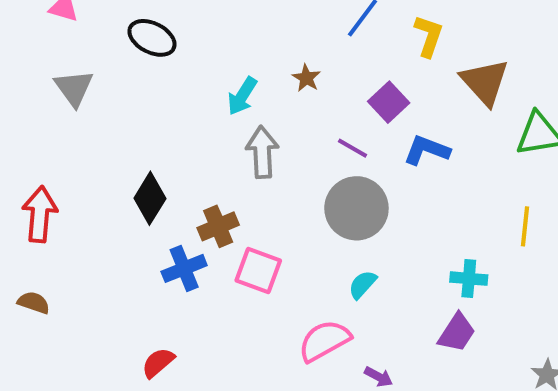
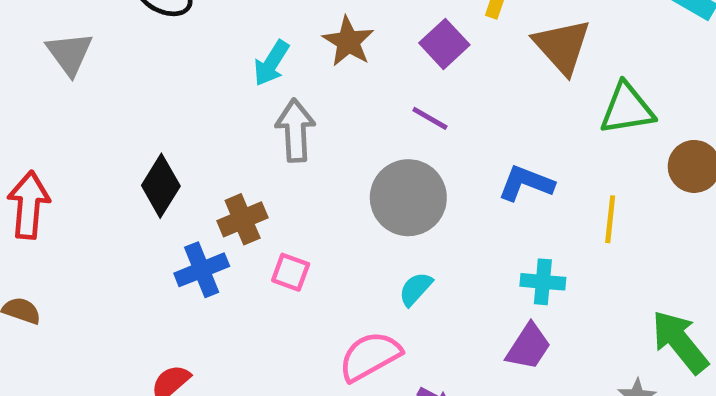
brown star: (306, 78) -> (348, 42), size x1.5
purple square: (389, 102) -> (444, 44), moved
purple line: (352, 148) -> (430, 118), moved
blue L-shape: (427, 150) -> (526, 183), moved
pink square: (258, 270) -> (291, 272), size x0.7

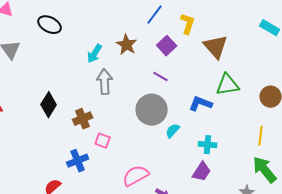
green triangle: (627, 109) -> (228, 85), moved
yellow line: (610, 219) -> (261, 136), moved
blue cross: (202, 270) -> (78, 161), moved
cyan semicircle: (416, 289) -> (173, 131), moved

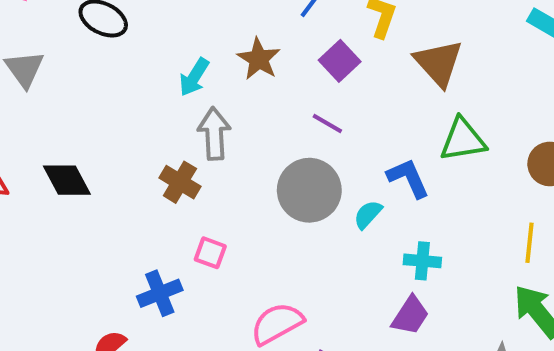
blue L-shape: (201, 104) -> (408, 178), turned 45
black diamond: (49, 105) -> (67, 180), moved, turned -60
brown cross: (83, 119) -> (180, 182), moved, turned -36
cyan semicircle: (173, 131) -> (368, 214), moved

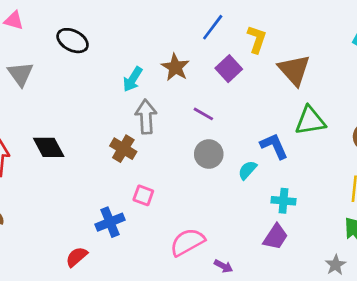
purple line: (327, 124) -> (203, 114), moved
gray circle: (309, 190) -> (209, 154), size x0.7

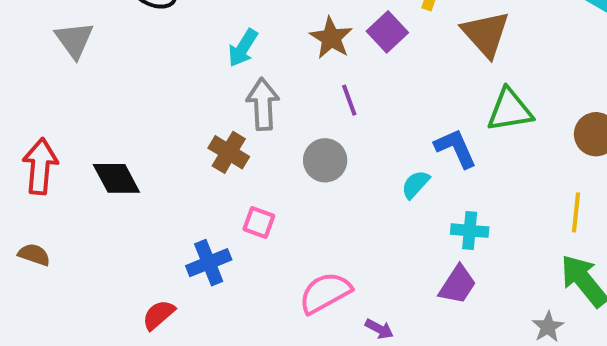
brown star: (175, 67) -> (331, 38), moved
purple line: (203, 114) -> (349, 100), turned 40
black diamond: (49, 147) -> (116, 178), moved
gray circle: (209, 154) -> (325, 160), moved

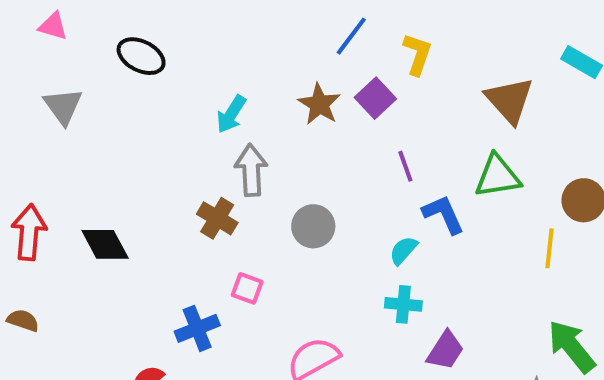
brown triangle: (486, 34) -> (509, 100), moved
purple line: (349, 100) -> (405, 166), moved
yellow line: (576, 212) -> (550, 248), moved
cyan cross: (470, 231) -> (403, 304), moved

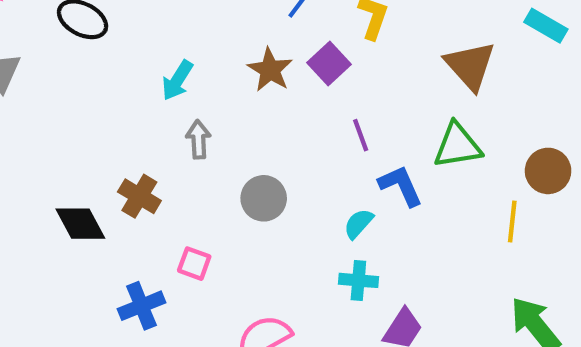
gray arrow: (251, 170) -> (198, 139), size x0.7
brown cross: (217, 218) -> (139, 196), moved
black diamond: (105, 244) -> (80, 224), moved

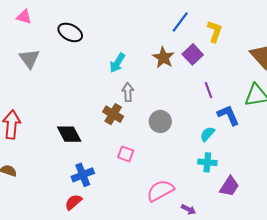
brown cross: (139, 196) -> (113, 114), moved
blue cross: (142, 306) -> (83, 175), moved

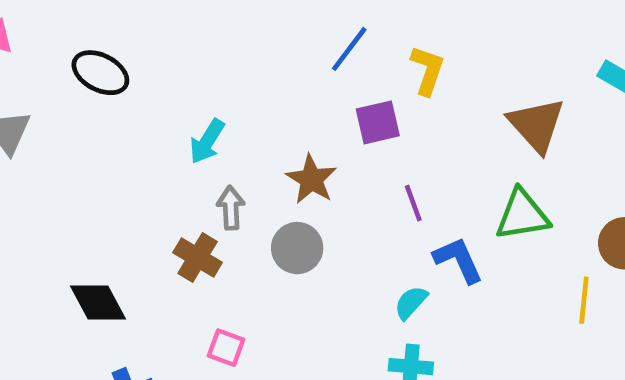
purple square: (193, 54) -> (378, 122), turned 30
brown star: (163, 58) -> (311, 179), moved
gray circle: (160, 121) -> (297, 248), moved

